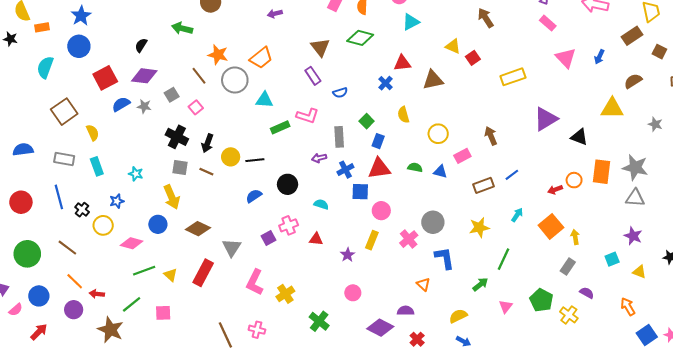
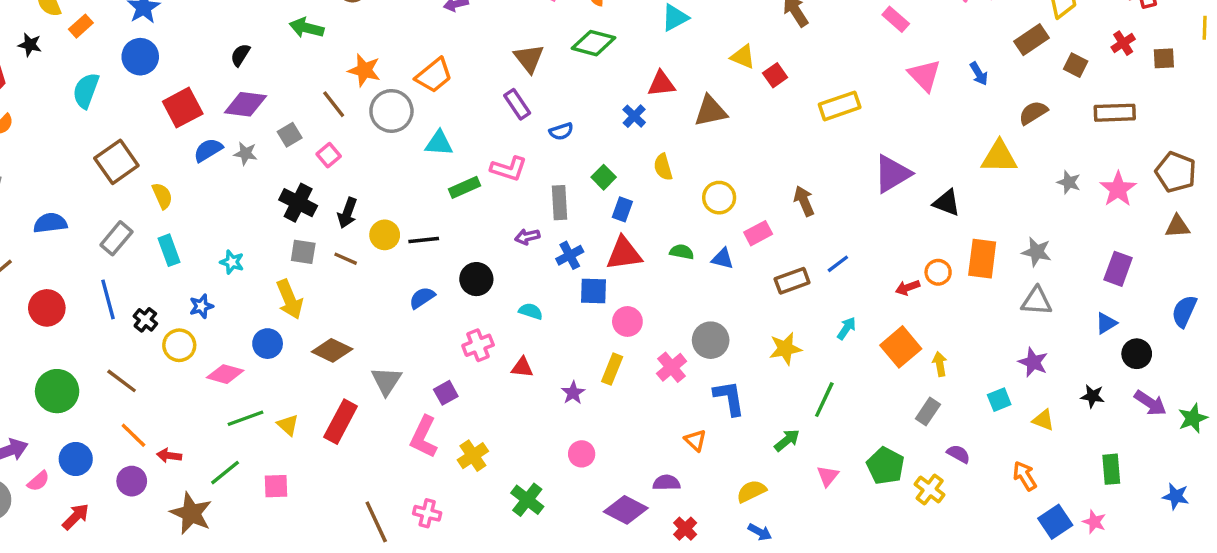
orange rectangle: (42, 27) -> (81, 26), turned -32
blue arrow: (599, 57) -> (979, 74), turned -56
gray rectangle: (64, 159) -> (116, 238), turned -60
gray star: (635, 167) -> (1037, 252), size x0.7
purple square: (269, 238) -> (446, 393), moved

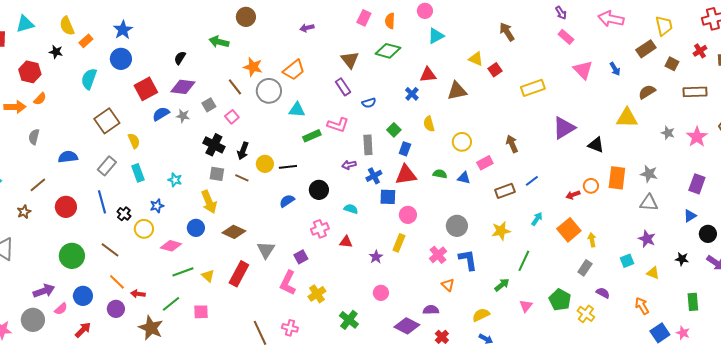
pink cross: (672, 367) -> (438, 255), moved

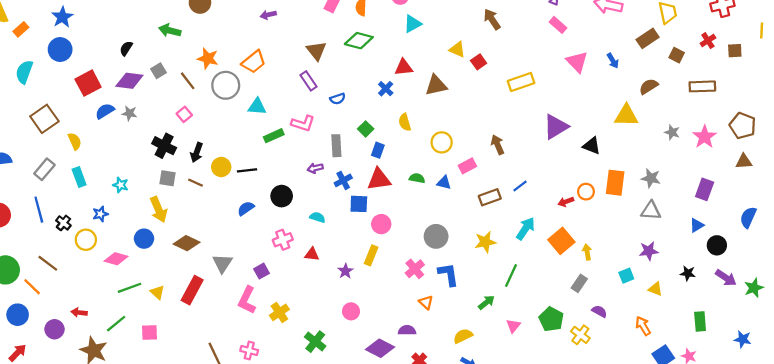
gray square: (209, 105) -> (159, 71), moved
cyan arrow: (537, 219) -> (526, 229), size x1.5
purple star: (647, 239) -> (649, 251), turned -30
orange line: (117, 282) -> (32, 287), moved

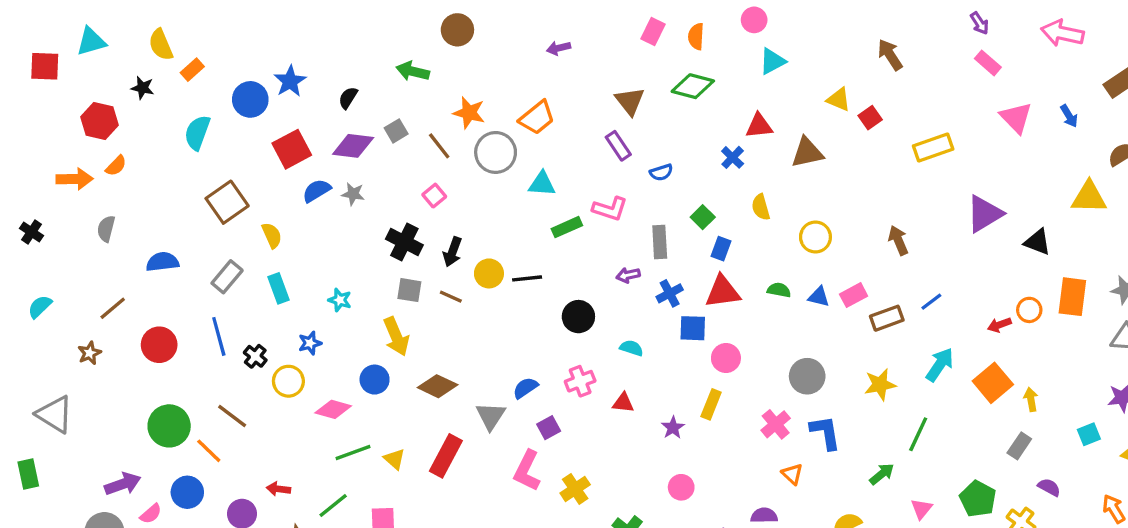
blue star: (62, 17) -> (290, 81), moved
pink rectangle: (467, 166) -> (854, 295), moved
blue semicircle: (246, 208) -> (525, 388), moved

